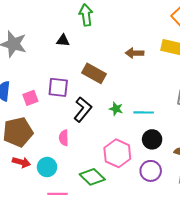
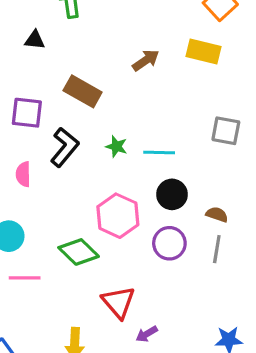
brown arrow: (135, 53) -> (146, 60), turned 144
pink semicircle: (64, 138) -> (23, 174), moved

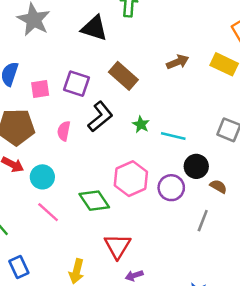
black triangle: (35, 40) -> (94, 28), size x1.6
black circle: (172, 194) -> (196, 166), moved
brown semicircle: (217, 214) -> (218, 186), moved
purple circle: (169, 243) -> (171, 188), moved
pink line: (25, 278) -> (48, 212), turned 30

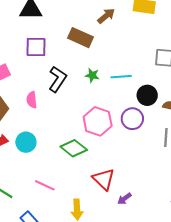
brown rectangle: (123, 76) -> (80, 38), moved
purple square: (77, 84) -> (36, 47), moved
pink line: (48, 212) -> (45, 185), moved

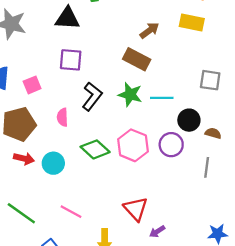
brown rectangle: (80, 38) -> (137, 59), moved
green star: (92, 75) -> (130, 95), size x1.5
green diamond: (74, 148) -> (95, 149), moved

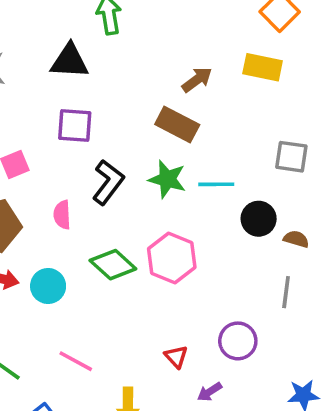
purple circle: (171, 145) -> (238, 341), moved
red triangle: (136, 209) -> (176, 357), size x0.6

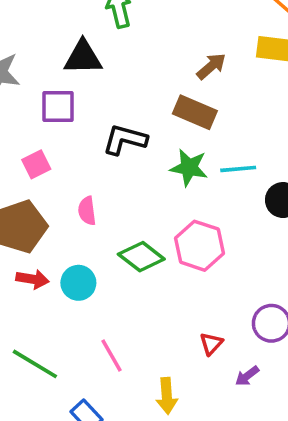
purple square: (75, 126) -> (58, 107), moved
black L-shape: (108, 182) -> (125, 140), moved, turned -108
red triangle: (176, 357) -> (211, 344), turned 30
pink line: (76, 361) -> (112, 356), turned 36

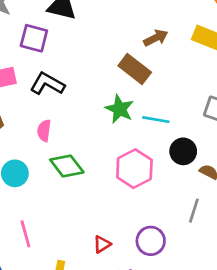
black L-shape: (125, 140) -> (47, 84), moved
pink semicircle: (87, 211) -> (44, 131), moved
pink hexagon: (199, 246) -> (134, 169), moved

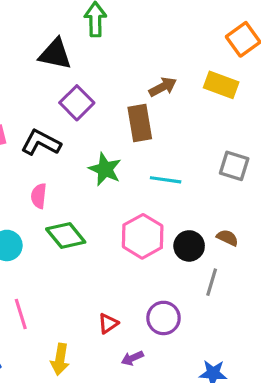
purple square: (34, 38) -> (77, 103), moved, turned 32
brown rectangle: (135, 69) -> (140, 123), turned 44
green star: (120, 109) -> (105, 169), moved
black circle: (183, 151) -> (189, 246), moved

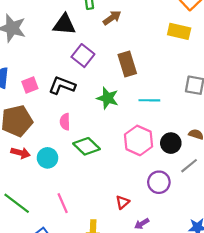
brown arrow: (163, 87) -> (112, 18), moved
gray line: (212, 282) -> (189, 166), turned 42
purple circle: (163, 318) -> (159, 182), moved

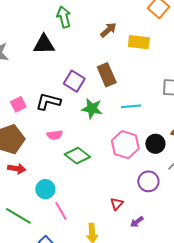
brown arrow: (112, 18) -> (108, 30), moved
yellow rectangle: (179, 31) -> (139, 42), moved
purple square: (83, 56) -> (74, 81), moved
pink semicircle: (65, 122) -> (55, 135), turned -91
cyan circle: (48, 158) -> (45, 189), moved

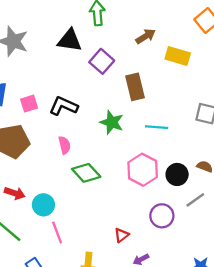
purple square: (74, 81) -> (102, 61), moved
pink semicircle: (55, 135) -> (64, 145), turned -105
red arrow: (17, 169) -> (15, 193), moved

